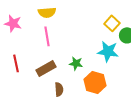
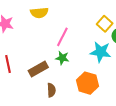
pink line: (47, 36) -> (62, 37), moved, turned 36
green star: (76, 63) -> (62, 58), moved

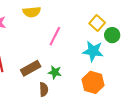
green star: (62, 58) -> (55, 72), moved
orange hexagon: (88, 83) -> (93, 82), moved

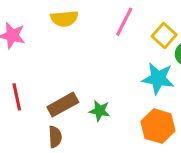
pink line: (55, 36) -> (124, 22), moved
brown semicircle: (44, 89) -> (55, 137), moved

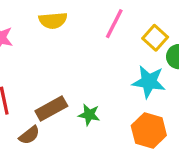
brown semicircle: (55, 137) -> (29, 135), moved, turned 55

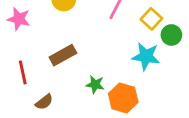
brown rectangle: (51, 108) -> (63, 55), moved
orange hexagon: (149, 130) -> (123, 98), moved

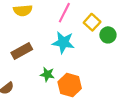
cyan star: (146, 56) -> (63, 42), moved

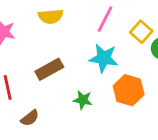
orange hexagon: (70, 85) -> (129, 90), moved

